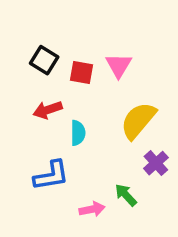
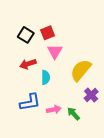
pink triangle: (119, 65) -> (55, 52), moved
red square: (81, 73) -> (48, 33), moved, turned -32
pink arrow: (92, 209) -> (54, 110), moved

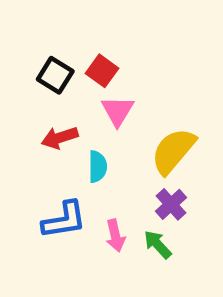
red square: (48, 33) -> (102, 71), turned -32
purple cross: (91, 95) -> (171, 204), moved
pink arrow: (54, 110) -> (115, 236), turned 88

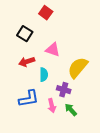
red square: (102, 71) -> (46, 13), moved
pink triangle: (118, 111) -> (53, 50), turned -42
purple cross: (171, 204) -> (64, 90), moved, turned -32

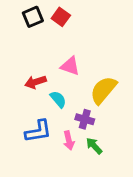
black square: (25, 34) -> (33, 17), moved, turned 35
cyan semicircle: (44, 75) -> (58, 99), turned -40

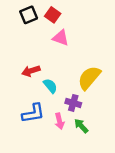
pink triangle: (70, 66) -> (61, 38), moved

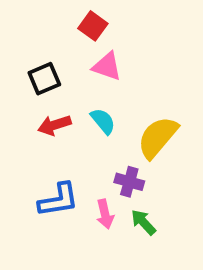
black square: (29, 15) -> (44, 79), moved
cyan semicircle: (50, 86) -> (103, 121), moved

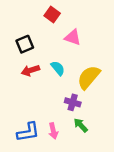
pink triangle: (107, 66) -> (73, 37), moved
blue L-shape: (58, 200) -> (28, 132), moved
pink arrow: (105, 214) -> (53, 131), moved

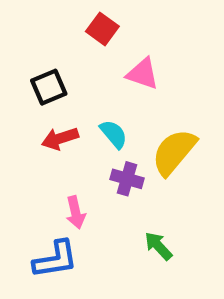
purple cross: (73, 102) -> (127, 179), moved
pink arrow: (53, 131) -> (76, 212), moved

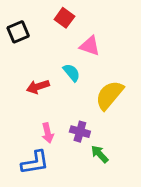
black square: (49, 87) -> (18, 32), moved
cyan semicircle: (114, 134) -> (72, 73), moved
purple cross: (127, 179) -> (80, 132), moved

